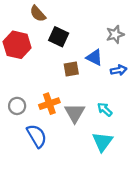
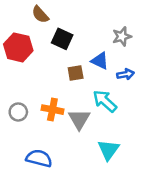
orange cross: (49, 104) -> (52, 110), turned 30
cyan arrow: (105, 109) -> (105, 101), moved, size x1.5
blue semicircle: (37, 136) -> (39, 158), moved, turned -45

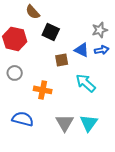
blue arrow: (126, 74) -> (102, 50), moved
gray circle: (18, 112) -> (15, 73), moved
gray triangle: (79, 119) -> (65, 123), moved
blue semicircle: (39, 158) -> (23, 119), moved

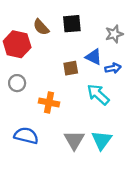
brown semicircle: (33, 12) -> (41, 27), moved
black square: (51, 32) -> (72, 24), moved, turned -30
blue arrow: (102, 50) -> (113, 68), moved

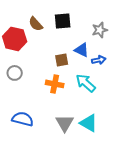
orange cross: (49, 102) -> (55, 84), moved
cyan triangle: (102, 140) -> (89, 123), turned -36

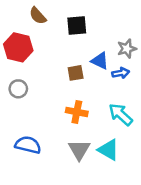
brown semicircle: (36, 24) -> (38, 16), moved
gray star: (100, 30) -> (127, 49), moved
cyan arrow: (86, 83) -> (121, 114), moved
orange cross: (55, 84) -> (77, 112), moved

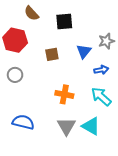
blue triangle: (100, 61) -> (84, 51), turned 42
brown square: (76, 73) -> (52, 54), moved
blue arrow: (121, 73) -> (101, 70), moved

